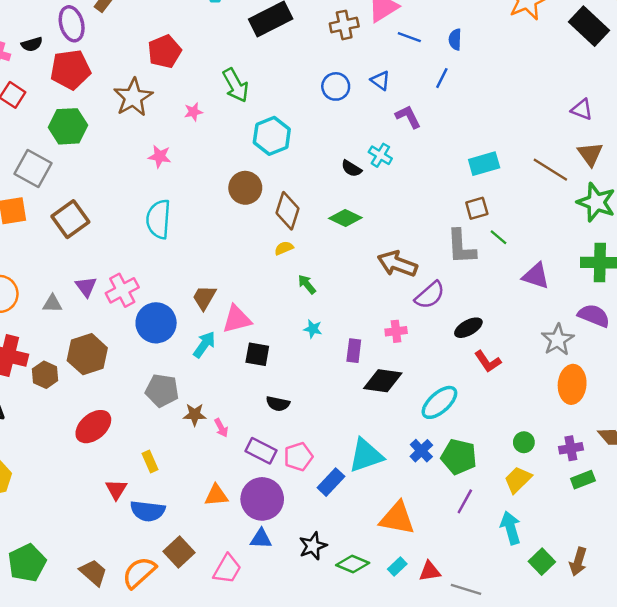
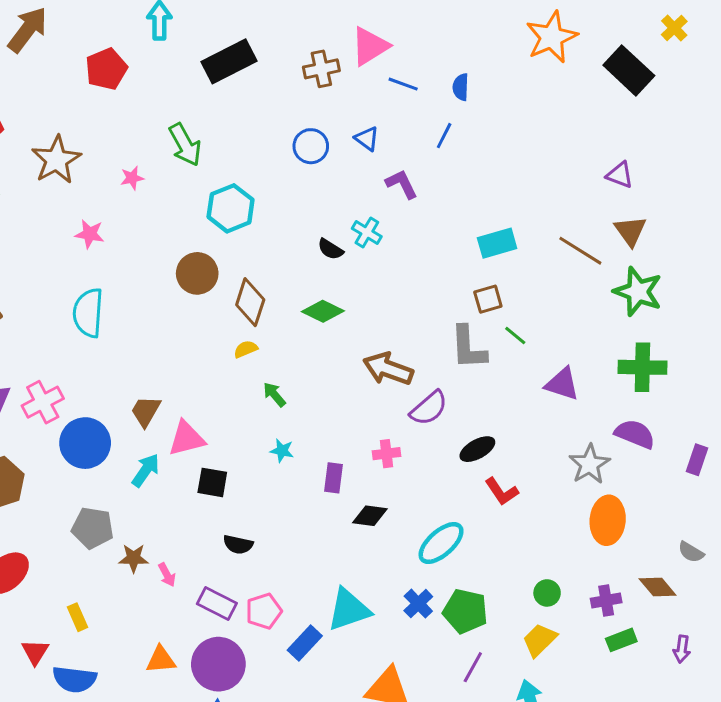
red pentagon: (164, 52) -> (106, 69), moved
black diamond: (383, 381) -> (370, 516), size x0.7

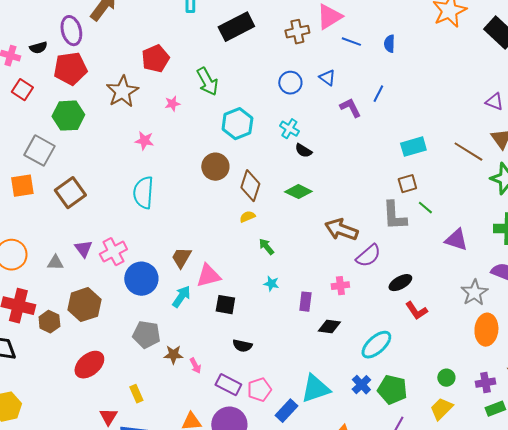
red pentagon: (106, 69) -> (155, 59), moved
blue line: (444, 136) -> (378, 94), moved
cyan cross: (367, 232) -> (289, 129), moved

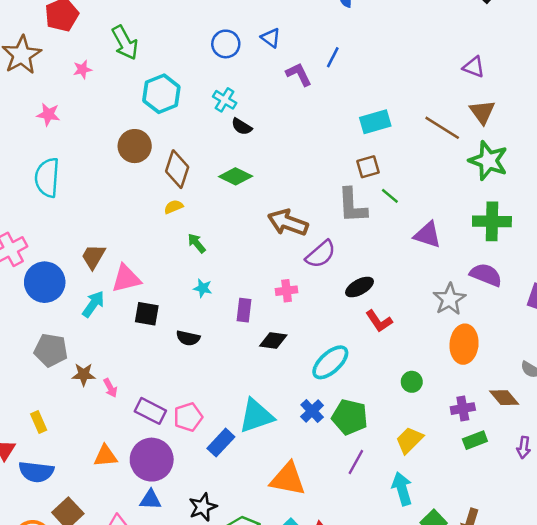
black semicircle: (242, 346) -> (188, 338), moved
green circle: (446, 378) -> (412, 382), moved

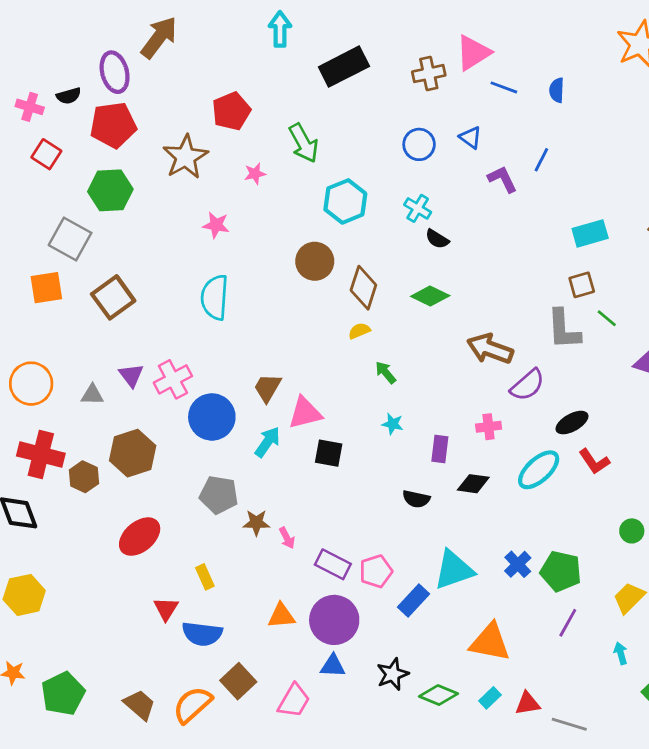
black semicircle: (188, 338) -> (416, 499), moved
cyan ellipse: (330, 362) -> (539, 470), moved
cyan arrow: (402, 489) -> (621, 653), size x0.6

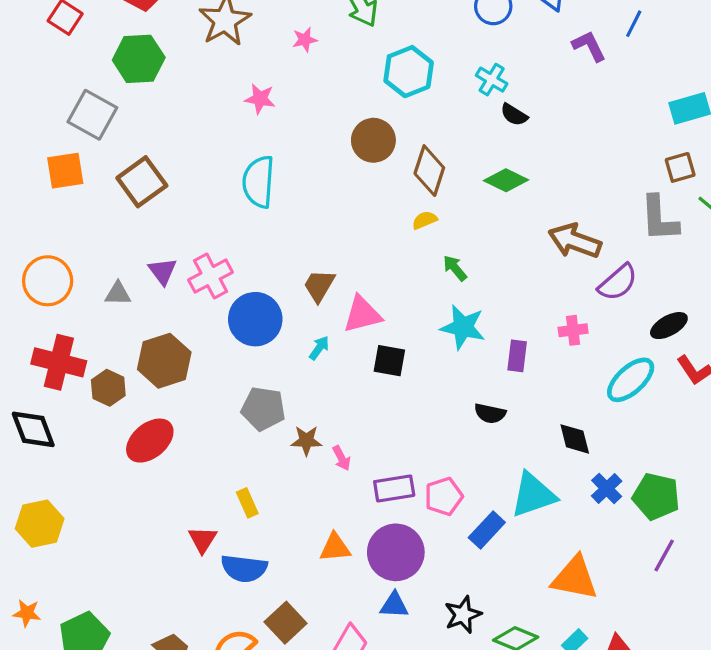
cyan star: (393, 424) -> (463, 327), size x1.8
cyan arrow: (267, 442) -> (319, 348), size x0.7
black diamond: (473, 484) -> (575, 439), moved, turned 68
red ellipse: (140, 537) -> (150, 441), moved
purple rectangle: (333, 564) -> (394, 488), turned -36

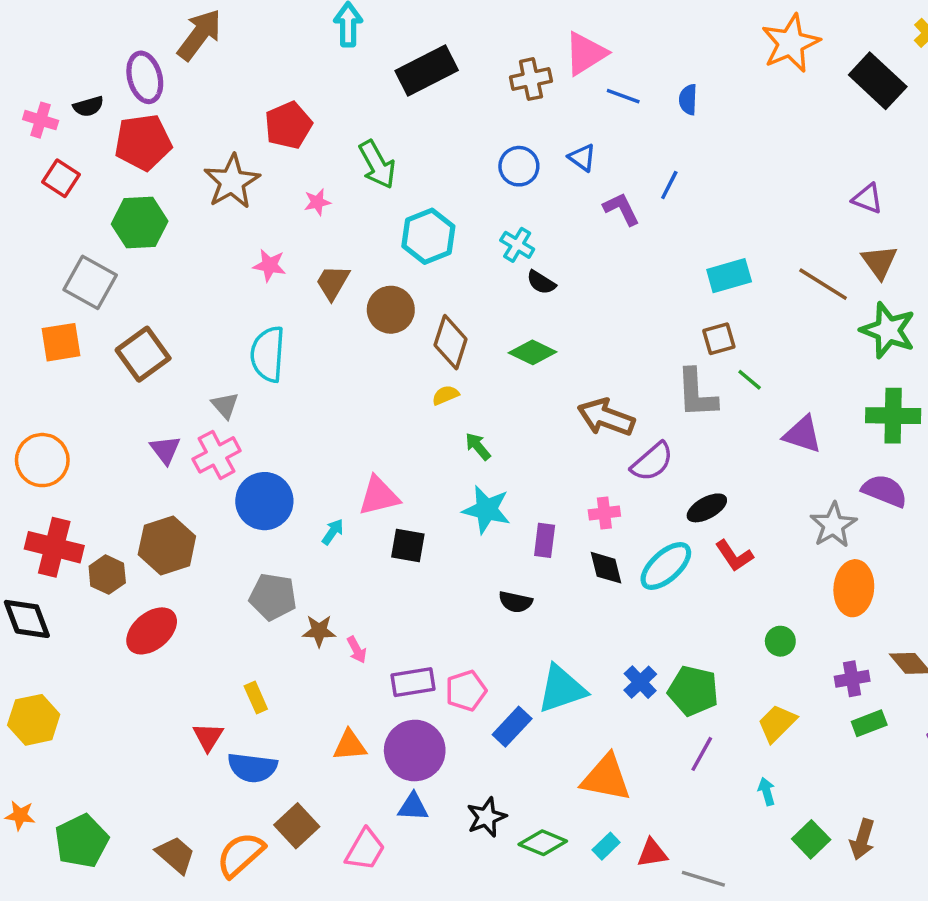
brown trapezoid: (319, 286) -> (333, 282), moved
gray triangle: (118, 294) -> (225, 405), moved, turned 48
black diamond: (575, 439) -> (606, 568), moved

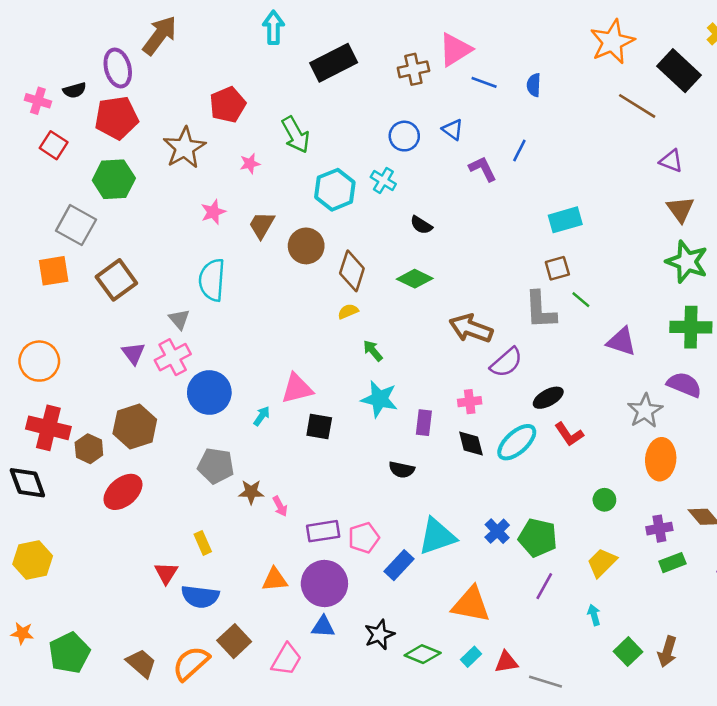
cyan cross: (517, 245) -> (383, 181), moved
pink star: (269, 265) -> (213, 212), turned -30
brown line: (823, 284) -> (637, 106), moved

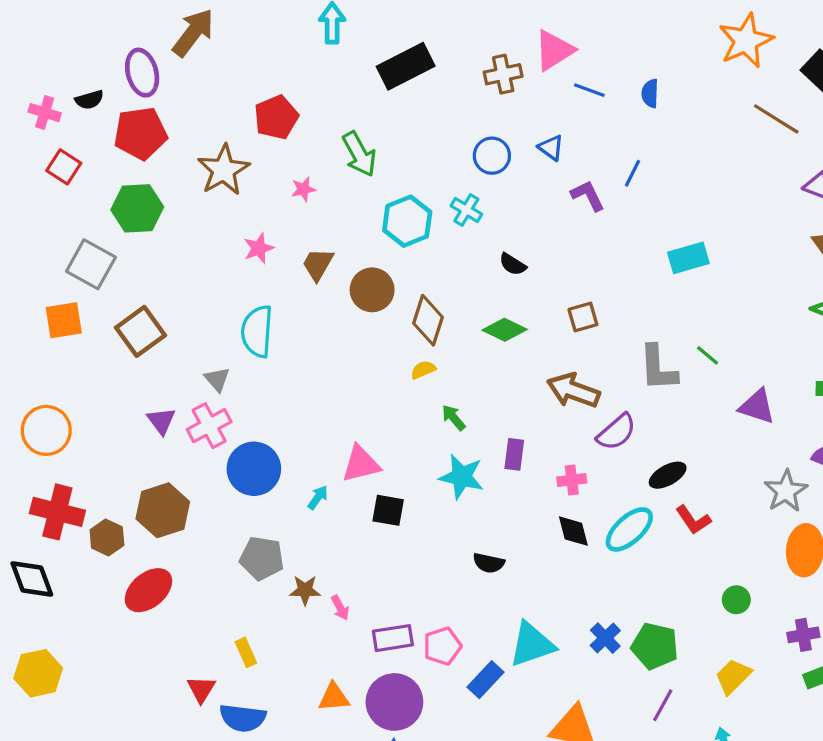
brown square: (557, 268) -> (583, 317), moved
purple rectangle: (424, 423) -> (514, 454), moved

